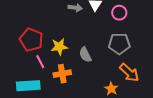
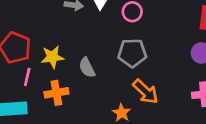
pink line: (40, 62) -> (27, 77), turned 40

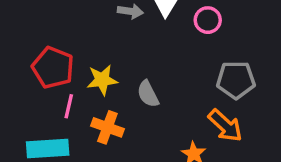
gray pentagon: (132, 53) -> (236, 80), moved
orange cross: (56, 93) -> (107, 127), turned 30

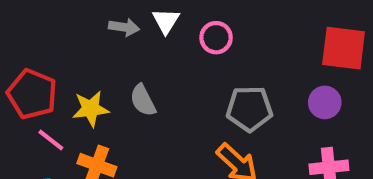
gray semicircle: (148, 94) -> (143, 100), moved
pink line: (69, 106) -> (51, 140), turned -65

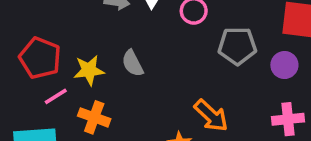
gray pentagon: (249, 109) -> (237, 46), moved
pink line: (51, 140) -> (56, 96), turned -70

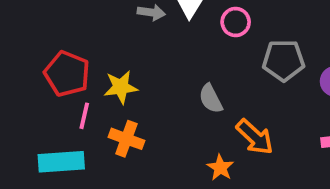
gray semicircle: (133, 63) -> (211, 99), moved
pink line: (56, 96) -> (84, 116), turned -45

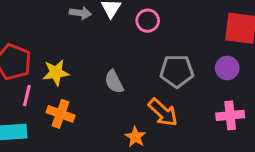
gray pentagon: (283, 60) -> (177, 71), moved
gray semicircle: (211, 99) -> (114, 82), moved

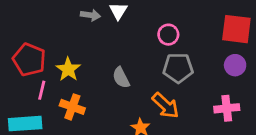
pink circle: (148, 21) -> (168, 35), moved
purple circle: (227, 68) -> (235, 65), moved
yellow star: (56, 73) -> (68, 69), turned -30

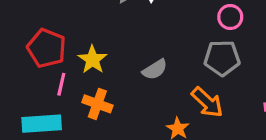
pink circle: (168, 35) -> (230, 17), moved
gray semicircle: (121, 78) -> (155, 69), turned -95

